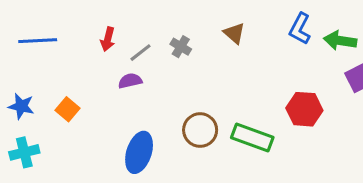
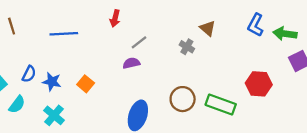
red arrow: (108, 39) -> (115, 18), moved
gray cross: (181, 47) -> (187, 47), moved
cyan cross: (24, 152) -> (54, 115), turned -36

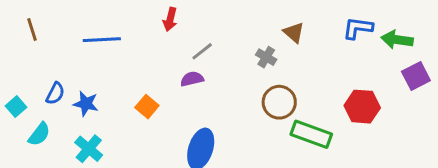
blue L-shape: (256, 25) -> (358, 28), turned 70
orange square: (86, 84) -> (147, 107), moved
brown circle: (183, 99) -> (279, 102), moved

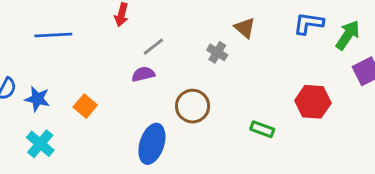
green arrow: (397, 40) -> (348, 35), turned 116
brown circle: (279, 102) -> (193, 106), moved
orange square: (147, 107) -> (85, 106), moved
green rectangle: (311, 134) -> (262, 129), size x0.6

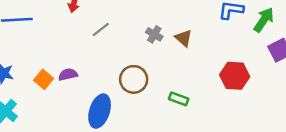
brown triangle: (245, 28) -> (184, 38), moved
purple semicircle: (143, 74) -> (68, 75), moved
green rectangle: (262, 129) -> (179, 99), moved

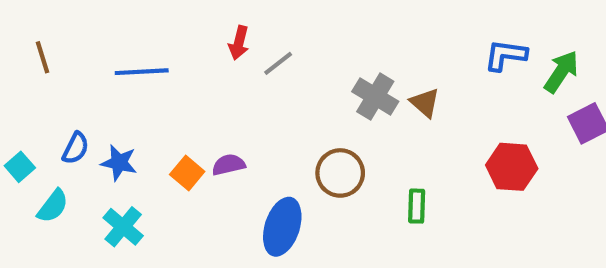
gray line: (101, 30) -> (278, 63), moved
gray cross: (154, 34) -> (375, 97), size x1.5
green rectangle: (179, 99) -> (417, 206), turned 72

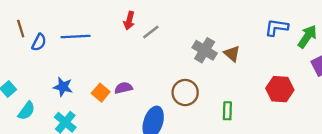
blue semicircle: (76, 148) -> (39, 42), moved

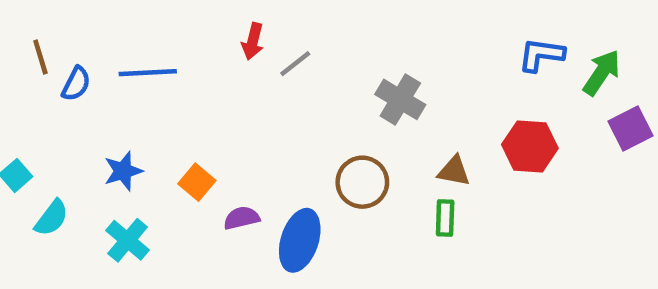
brown triangle: (232, 54) -> (454, 171), moved, turned -30
blue star: (63, 87) -> (123, 171), turned -30
purple semicircle: (123, 88) -> (242, 218), moved
red hexagon: (280, 89) -> (530, 146), moved

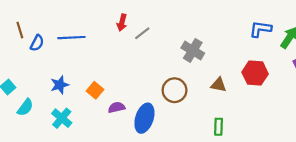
green rectangle: (445, 218) -> (219, 127), moved

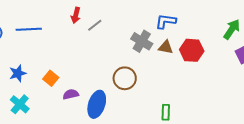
blue L-shape: (260, 29) -> (166, 21), moved
red hexagon: (255, 73) -> (192, 50), moved
brown triangle: (219, 85) -> (166, 47), moved

